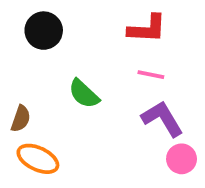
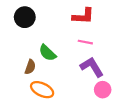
brown semicircle: (21, 119) -> (30, 67), moved
orange ellipse: (38, 159) -> (42, 90), moved

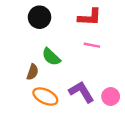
black circle: (25, 17) -> (39, 17), moved
purple L-shape: (92, 67) -> (81, 92), moved

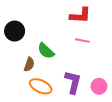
black circle: (39, 17) -> (15, 31), moved
purple L-shape: (81, 92) -> (73, 82), turned 45

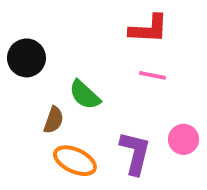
pink circle: (99, 86) -> (184, 139), moved

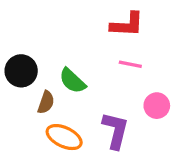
black circle: (26, 58) -> (21, 71), moved
pink circle: (184, 139) -> (157, 106), moved

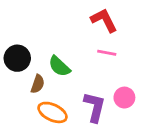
red L-shape: (127, 25) -> (104, 20), turned -120
pink circle: (157, 106) -> (124, 98), moved

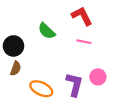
green semicircle: (59, 66) -> (47, 31), moved
brown semicircle: (38, 84) -> (16, 68), moved

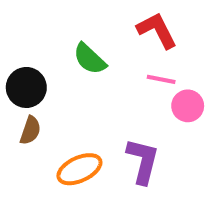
pink circle: (98, 77) -> (188, 106), moved
orange ellipse: (41, 89) -> (79, 169), turned -50

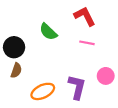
pink circle: (188, 106) -> (106, 76), moved

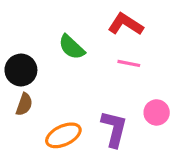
red L-shape: (85, 16) -> (126, 24), turned -30

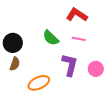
green semicircle: (72, 47) -> (51, 38), moved
purple L-shape: (114, 129) -> (70, 65), moved

